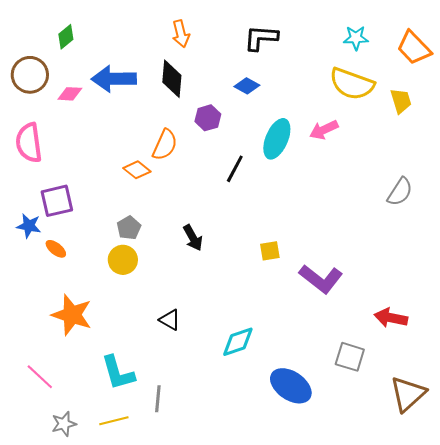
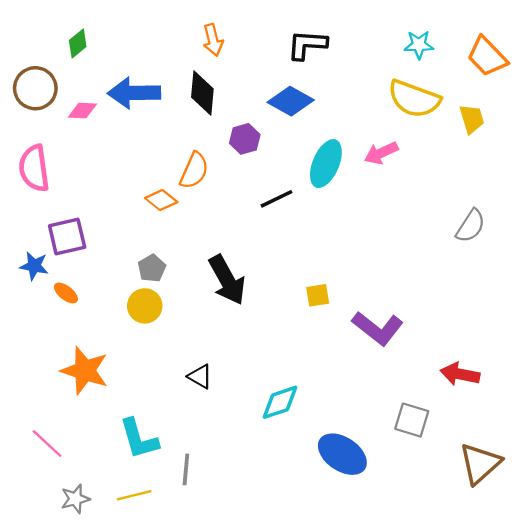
blue diamond: (247, 86) -> (291, 101), size x1.5
black line: (235, 169) -> (276, 199), turned 36
black arrow: (193, 238) -> (227, 280), size x1.6

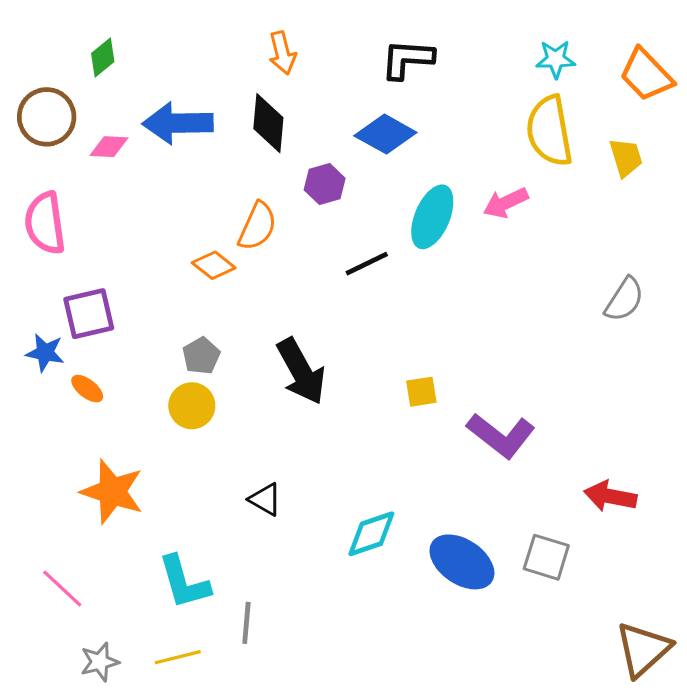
yellow semicircle: (414, 99) -> (549, 131), turned 60
blue ellipse: (342, 454) -> (462, 562), moved
brown triangle: (480, 464) -> (643, 649), moved

